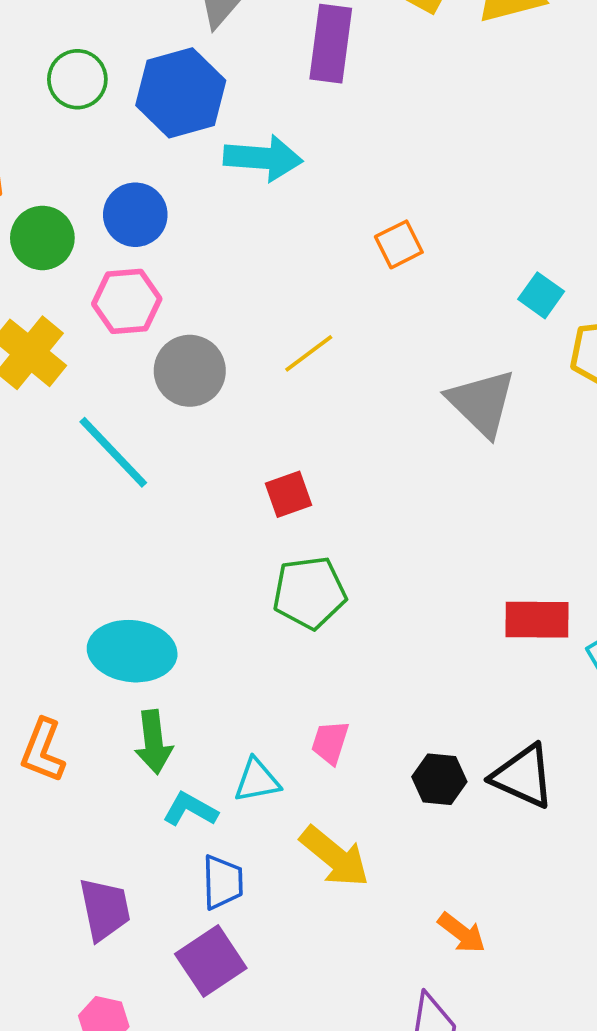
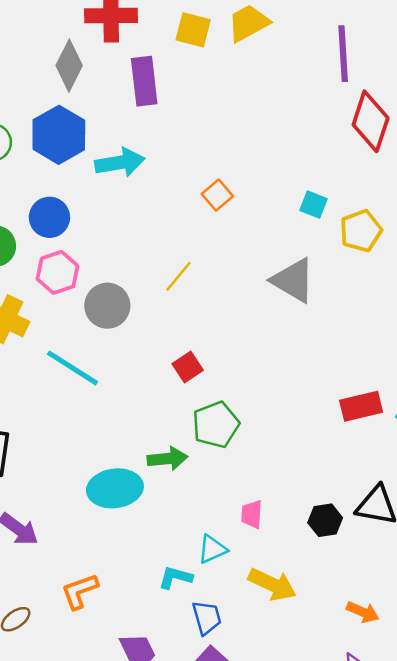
green arrow: (154, 742) -> (168, 459), moved, turned -75
orange L-shape: (43, 751) -> (80, 591), moved, turned 63

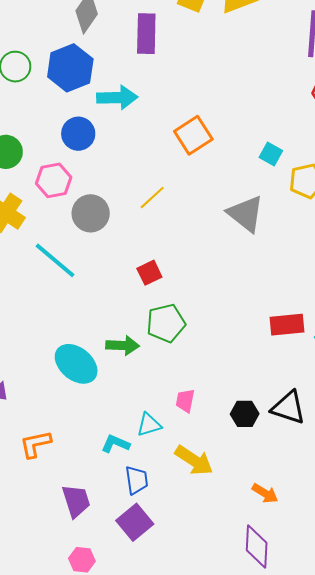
orange square: (217, 195) -> (193, 135), size x1.5
blue circle: (49, 217) -> (78, 134), moved
cyan ellipse: (115, 488) -> (76, 364), turned 39

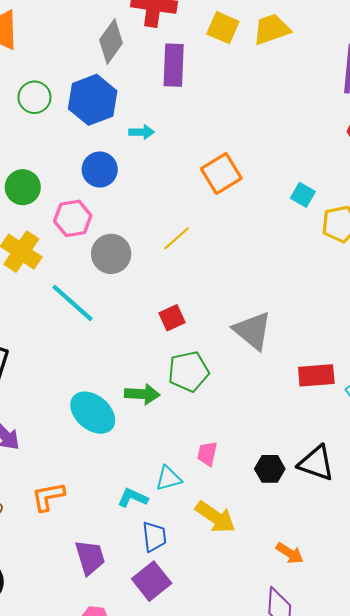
cyan arrow: (117, 98) -> (142, 132), size x0.6
gray triangle: (246, 214) -> (252, 331), moved

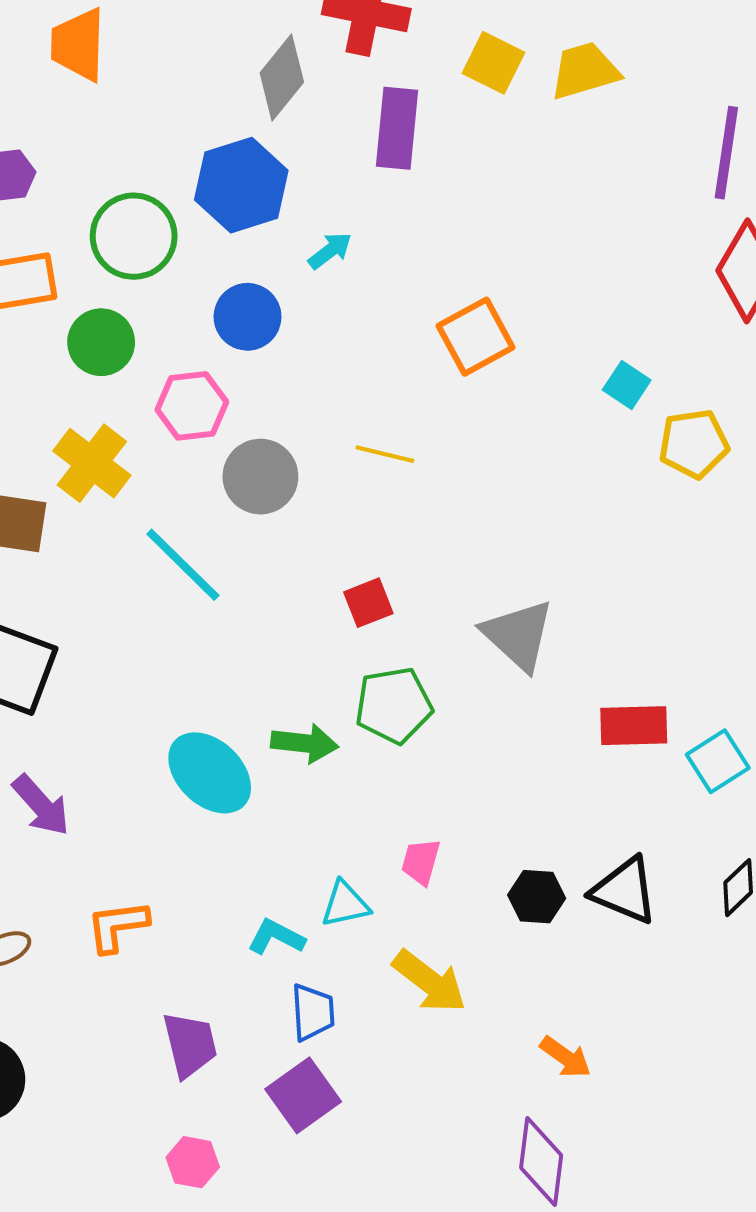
green circle: (34, 97) -> (134, 236), moved, size x1.4
cyan arrow: (142, 132) -> (330, 251), turned -40
yellow line: (176, 238) -> (385, 454), turned 52

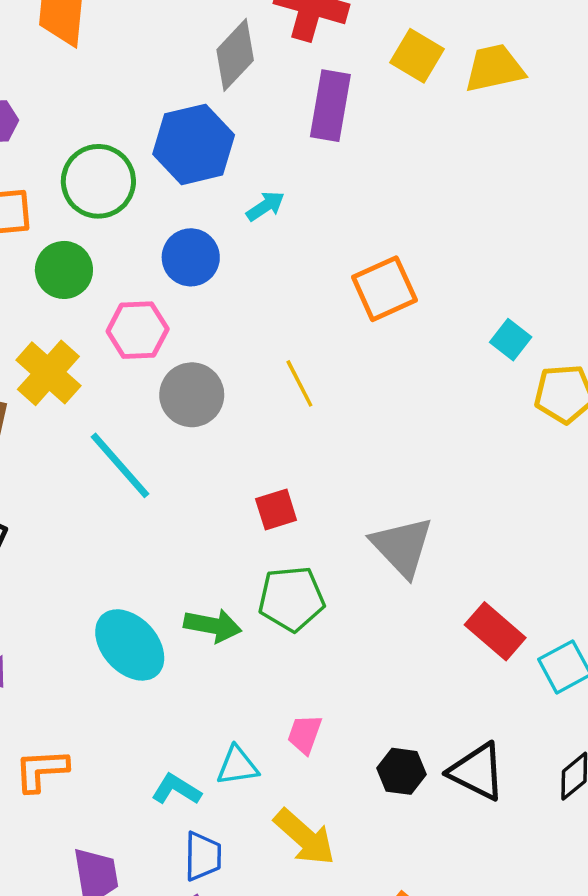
yellow line: (385, 454) -> (299, 383), turned 45
red rectangle: (634, 726) -> (495, 631), turned 38

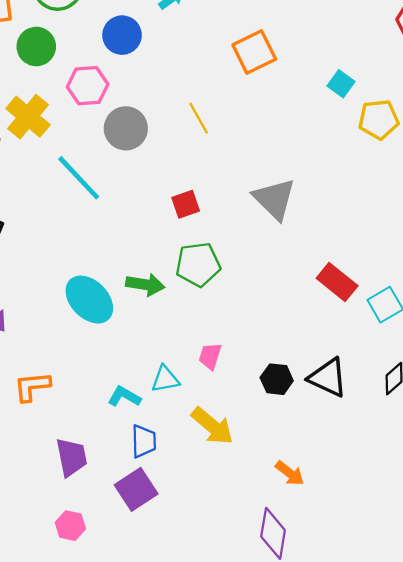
gray triangle: (402, 547) -> (274, 199), moved

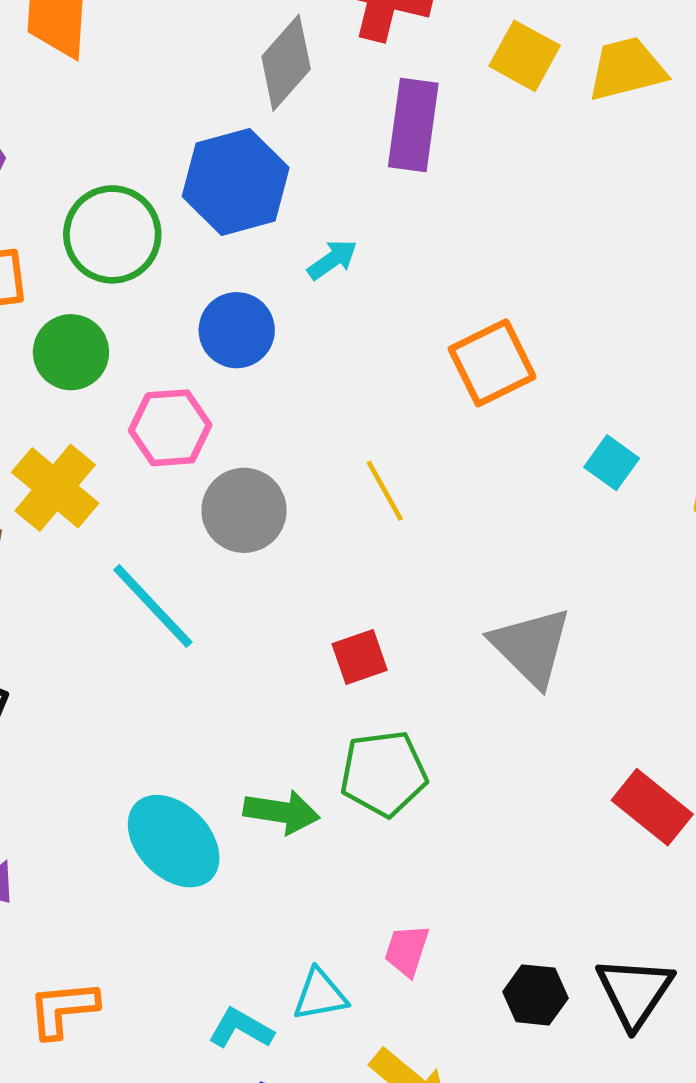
cyan square: (341, 84) -> (612, 463), moved
black triangle: (328, 378) -> (634, 992), turned 39

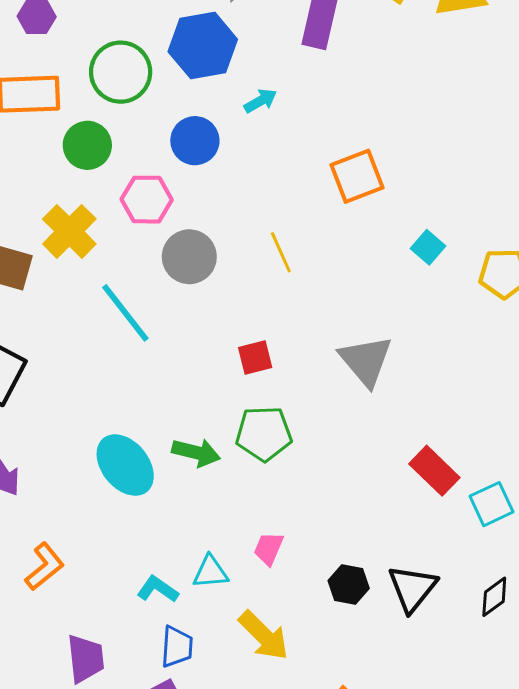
orange L-shape: (63, 1009) -> (45, 567), turned 141

